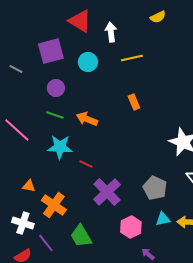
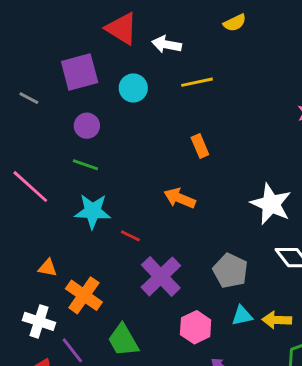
white arrow: (111, 32) -> (167, 45), turned -72
orange arrow: (87, 119) -> (180, 198), moved

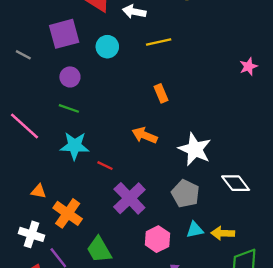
white star: (271, 204) -> (195, 149), moved

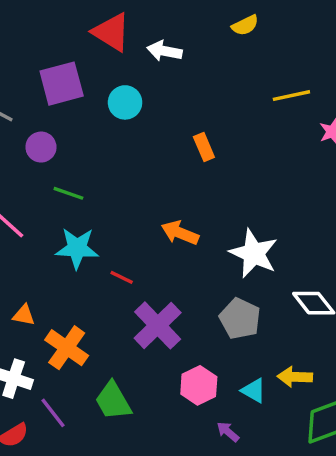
yellow line: (159, 42) -> (291, 96), moved
purple circle: (70, 77) -> (41, 147), moved
orange rectangle: (161, 93) -> (204, 147), moved
cyan triangle: (195, 230) -> (254, 391), moved, turned 42

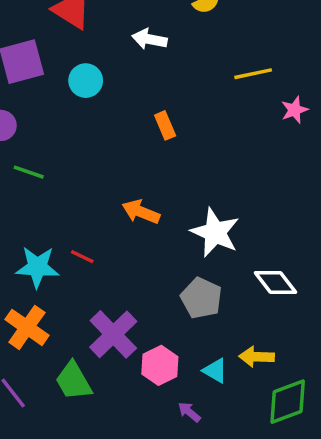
white arrow: (164, 51) -> (150, 39), moved
cyan star: (77, 248) -> (37, 267), moved
purple cross: (158, 325) -> (113, 334), moved

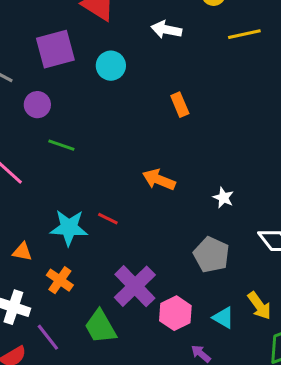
yellow line: (253, 74) -> (244, 34), moved
white star: (215, 232) -> (223, 198), size x0.5
orange cross: (27, 327) -> (60, 280), size x0.7
yellow arrow: (257, 357) -> (259, 306), turned -128

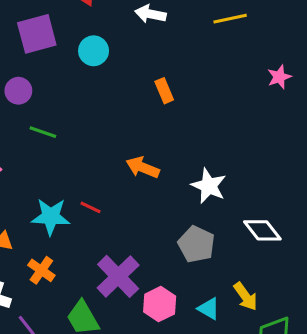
white star: (223, 198) -> (209, 186), size x1.6

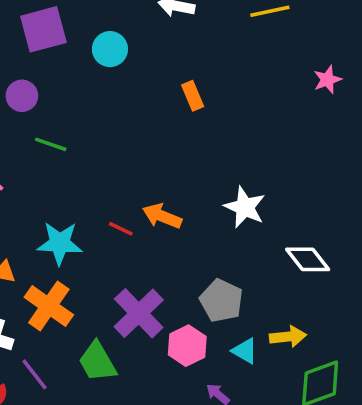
orange arrow: (143, 167) -> (162, 216), moved
red line: (90, 207) -> (121, 229), moved
gray pentagon: (196, 244) -> (221, 301), moved
orange cross: (41, 270) -> (49, 306), size x1.5
yellow arrow: (246, 296) -> (288, 337), turned -60

